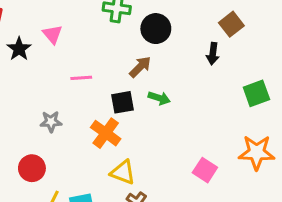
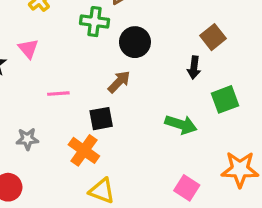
green square: (256, 93) -> (225, 99), moved
green arrow: (159, 98) -> (181, 125), moved, size x1.4

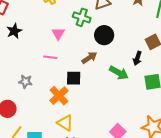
pink triangle: (28, 49) -> (58, 34), moved
green arrow: (181, 125) -> (119, 73), moved

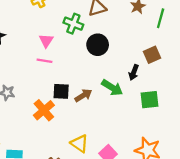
pink line: (50, 57) -> (44, 61), moved
brown arrow: (89, 58) -> (83, 95), moved
yellow triangle: (65, 123) -> (79, 144), moved

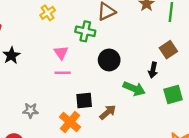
black circle: (98, 45) -> (109, 60), moved
brown arrow: (83, 95) -> (108, 112), moved

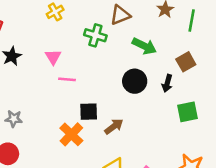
pink triangle: (61, 53) -> (53, 57), moved
black circle: (109, 60) -> (135, 81), moved
green arrow: (134, 89) -> (144, 46), moved
gray star: (31, 110) -> (14, 119), moved

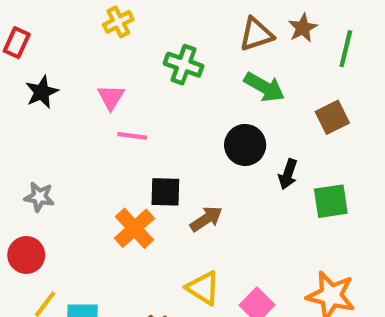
brown triangle: (120, 15) -> (256, 34), moved
black arrow: (167, 83) -> (288, 174), moved

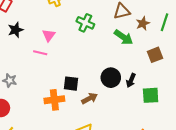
brown star: (303, 28) -> (143, 23), moved
pink line: (132, 136) -> (40, 53), moved
black circle: (245, 145) -> (111, 78), moved
orange cross: (134, 228) -> (54, 100), turned 30

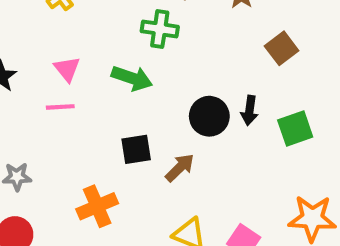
green cross: (85, 23) -> (160, 29), moved
green arrow: (123, 37) -> (132, 78), moved
orange cross: (54, 100) -> (97, 206), moved

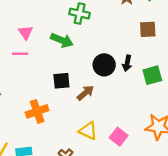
brown square: (282, 48) -> (148, 29), turned 30

